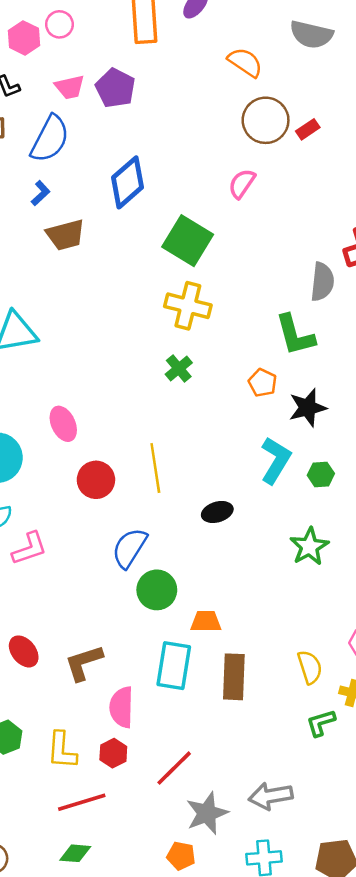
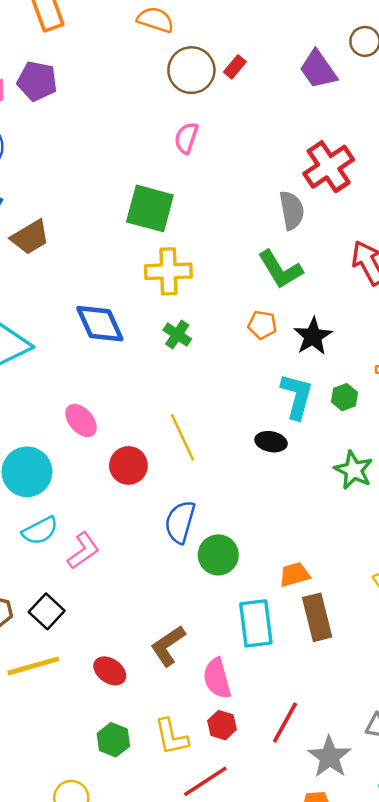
blue diamond: (128, 182) -> (100, 324), moved, turned -57
black ellipse: (217, 512) -> (271, 442), moved, turned 44
orange trapezoid: (206, 621) -> (295, 575), moved
red ellipse: (24, 651) -> (110, 671), moved

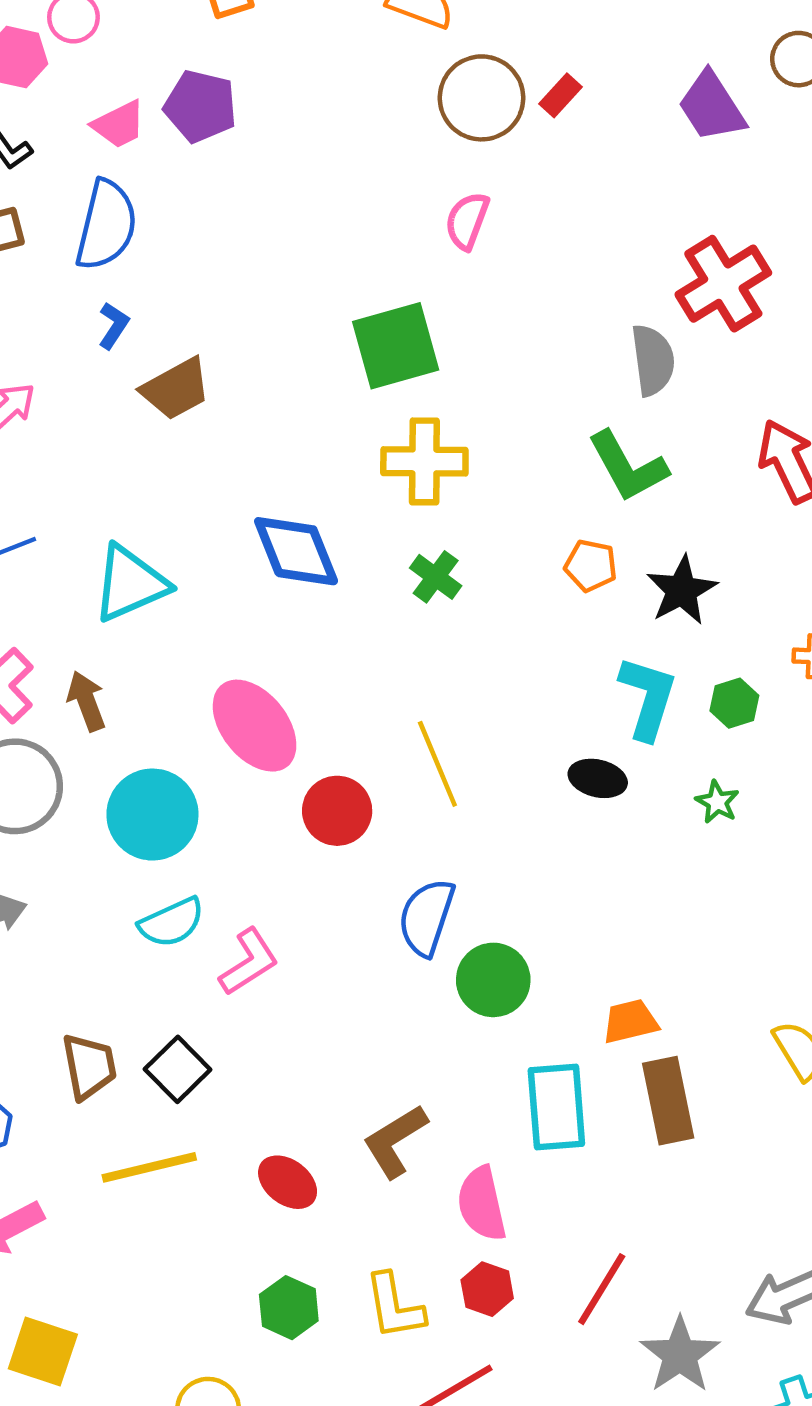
green square: (150, 208) -> (396, 346), turned -33
pink ellipse: (81, 421) -> (255, 726), size x1.5
green star: (354, 470) -> (717, 802), moved, size x0.6

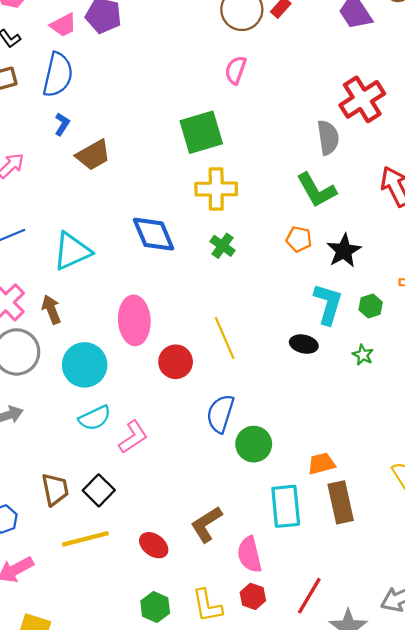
pink ellipse: (255, 726) -> (134, 320), turned 36

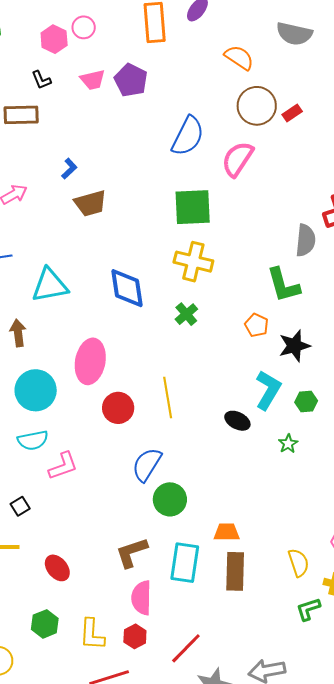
pink semicircle: (236, 70) -> (238, 159), size x1.4
blue semicircle: (58, 75) -> (188, 136), moved
black square: (99, 490) -> (20, 506), size x0.7
brown L-shape: (206, 524) -> (132, 552), moved

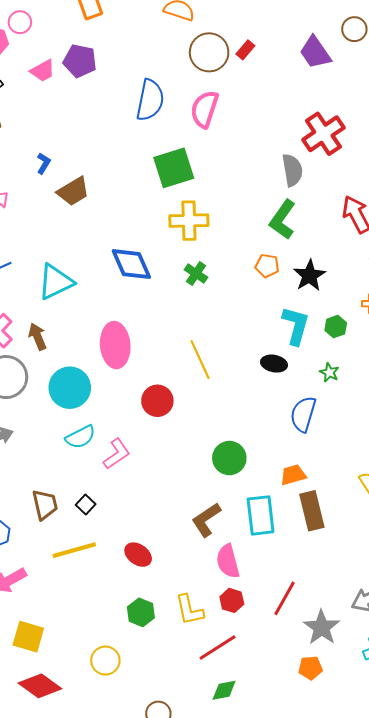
green L-shape: (283, 285) -> (283, 220), turned 66
red circle: (118, 408) -> (157, 401), moved
blue semicircle: (147, 465) -> (303, 414), moved

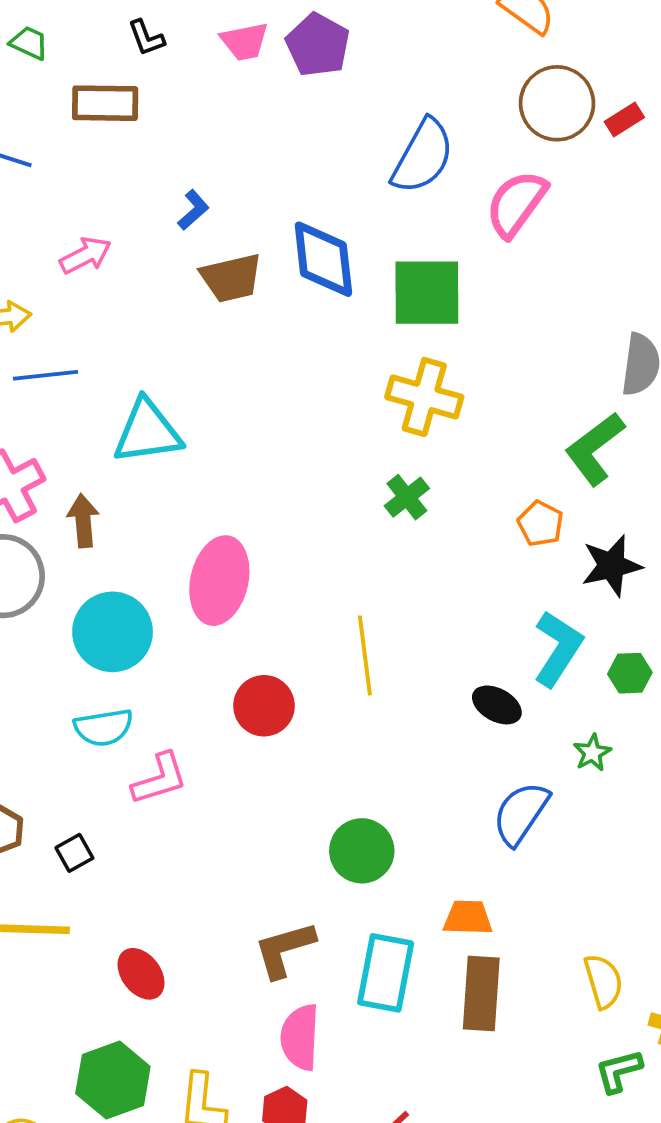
blue diamond: (131, 264) -> (323, 259), moved
green hexagon: (141, 612) -> (113, 1080), size x1.4

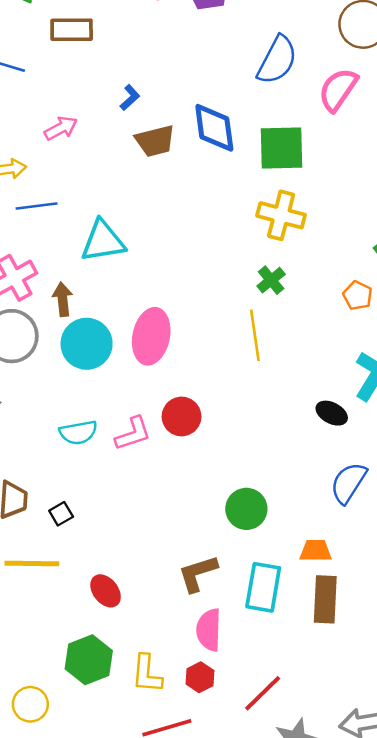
cyan circle: (113, 632) -> (87, 344), moved
yellow line: (365, 655) -> (255, 335), moved
pink L-shape: (160, 779) -> (133, 434), moved

